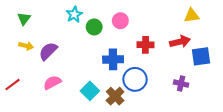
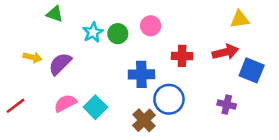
cyan star: (74, 14) -> (93, 32), moved
green triangle: (24, 19) -> (55, 14), moved, turned -48
blue square: (201, 56) -> (252, 70), turned 30
cyan square: (90, 91) -> (95, 107), moved

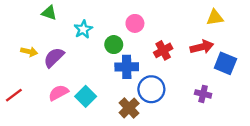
green circle: (118, 34) -> (114, 45), moved
red cross: (182, 56) -> (163, 50), turned -30

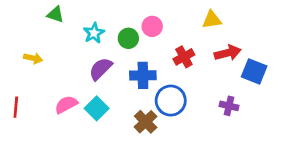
yellow triangle: (215, 18) -> (212, 20), moved
green circle: (114, 45) -> (128, 38), moved
purple semicircle: (54, 57) -> (101, 69), moved
red line: (14, 95) -> (16, 107), turned -48

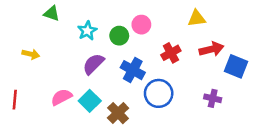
blue cross: (143, 75) -> (133, 70), turned 30
brown cross: (146, 122) -> (118, 113), moved

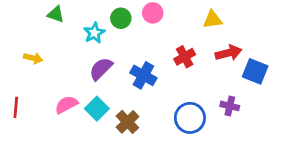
pink circle: (141, 25) -> (153, 13), moved
green circle: (119, 36) -> (121, 18), moved
blue circle: (159, 93) -> (190, 118), moved

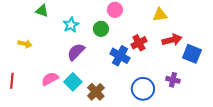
green circle: (121, 18) -> (101, 29), moved
blue cross: (143, 75) -> (120, 56), moved

